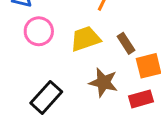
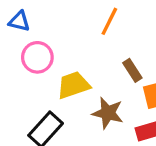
yellow trapezoid: (85, 39) -> (73, 85), moved

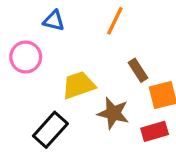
blue triangle: (19, 21) -> (54, 21), moved
pink circle: (37, 57) -> (26, 57), moved

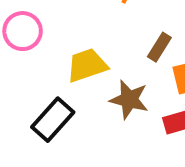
brown rectangle: (138, 70) -> (159, 47), turned 65

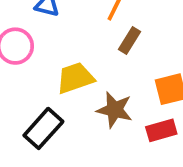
brown rectangle: (159, 47) -> (130, 40), moved

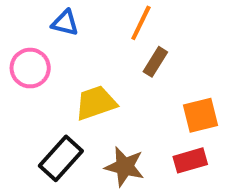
brown star: (115, 110) -> (125, 167), moved

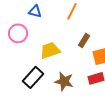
brown rectangle: (155, 62) -> (84, 40), moved

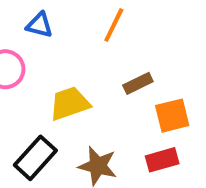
brown rectangle: (84, 40) -> (138, 83), turned 32

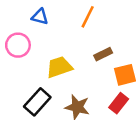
red rectangle: (162, 160) -> (119, 103), turned -36

